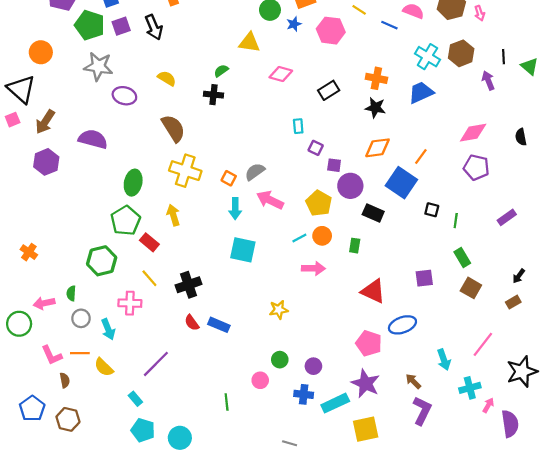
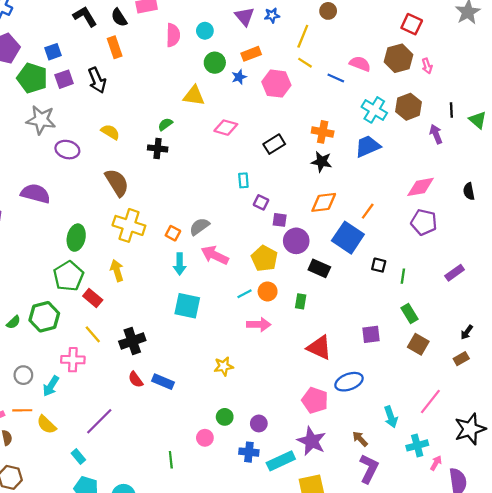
green semicircle: (71, 293) -> (13, 322), moved, turned -136
cyan arrow: (108, 329) -> (51, 386), turned 54

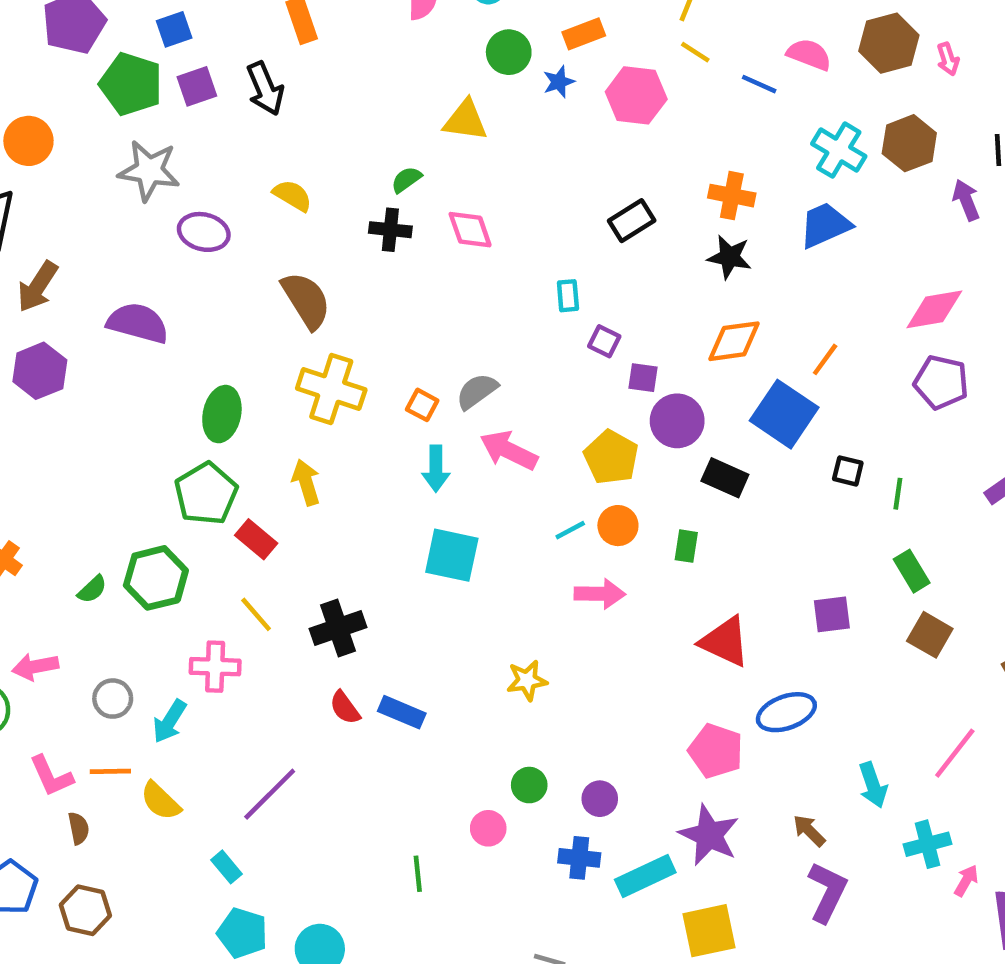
pink diamond: (226, 128) -> (470, 230), moved, turned 55

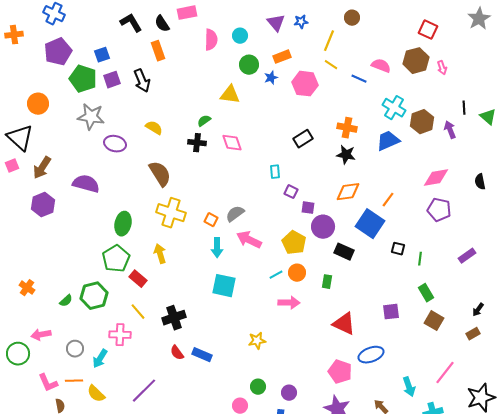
brown hexagon: (909, 143) -> (422, 122), moved

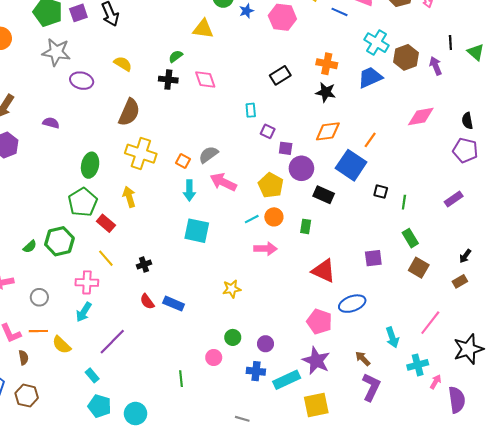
brown semicircle: (160, 174) -> (129, 112), turned 56
purple semicircle: (86, 184) -> (51, 123), size x0.6
purple pentagon: (439, 210) -> (465, 150), moved
black cross: (174, 318) -> (144, 265), size x0.6
cyan arrow: (100, 359) -> (84, 312), moved

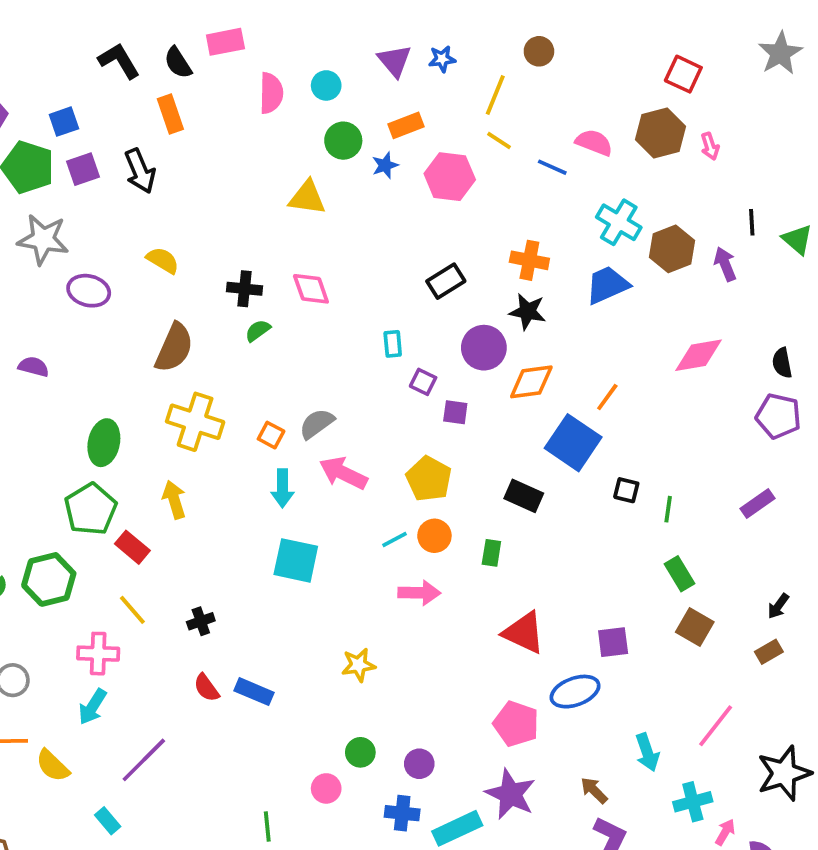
green semicircle: (176, 56) -> (258, 331), moved
purple circle: (301, 168) -> (484, 348), moved
purple square: (373, 258) -> (613, 642), moved

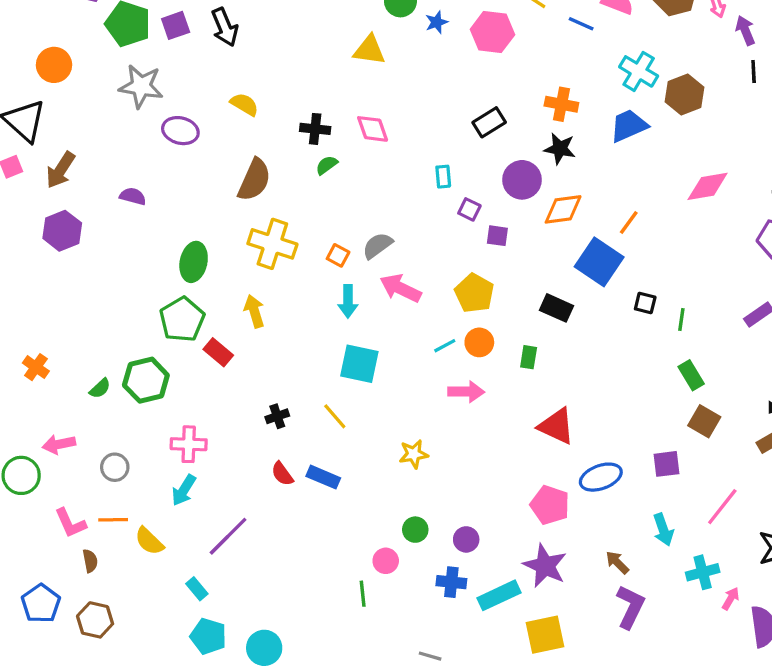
purple arrow: (725, 264) -> (745, 30), moved
yellow line: (132, 610) -> (335, 416), moved
purple square: (613, 642) -> (667, 464), moved
green line: (267, 826) -> (363, 594), moved

